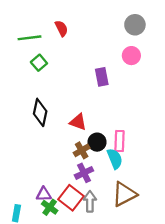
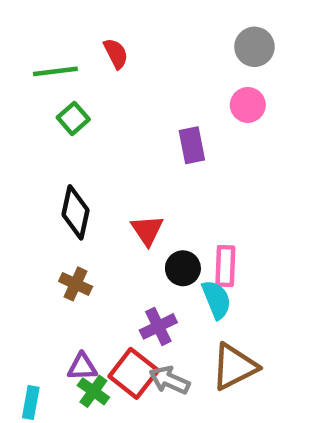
red triangle: (78, 122) -> (147, 230), turned 36
brown cross: (82, 150) -> (76, 284), moved, turned -35
gray arrow: (90, 201) -> (169, 380), turned -66

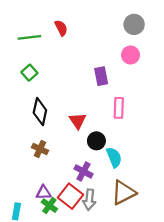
green square: (73, 118) -> (29, 73), moved
pink rectangle: (225, 266) -> (119, 108), moved
purple cross: (158, 326) -> (83, 171), turned -36
gray arrow: (169, 380) -> (89, 200), turned -108

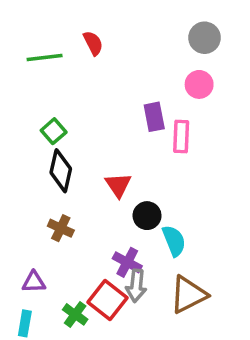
green square: (29, 73) -> (54, 131), moved
pink rectangle: (119, 108) -> (181, 137), moved
purple triangle: (43, 193) -> (34, 282), moved
gray arrow: (89, 200) -> (136, 286), moved

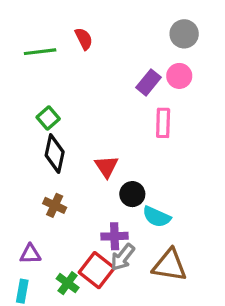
purple rectangle: (154, 117) -> (149, 82), moved, turned 50
cyan semicircle: (174, 241) -> (157, 217), turned 136
purple cross: (127, 262) -> (115, 236), turned -30
gray arrow: (136, 286) -> (123, 257), turned 32
brown triangle: (188, 295) -> (170, 265), turned 36

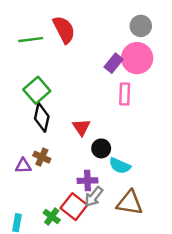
red semicircle: (84, 39) -> (64, 30), size x1.6
pink circle: (179, 76) -> (137, 58), size x1.6
green square: (48, 118) -> (37, 90), size x1.5
purple triangle: (30, 254) -> (23, 166), moved

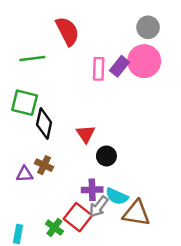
green line: (31, 40) -> (32, 58), moved
green square: (37, 90) -> (25, 103), moved, turned -35
pink rectangle: (125, 94) -> (99, 69), moved
cyan semicircle: (120, 166) -> (117, 196), moved

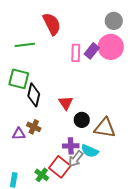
brown triangle: (136, 213) -> (105, 128), moved

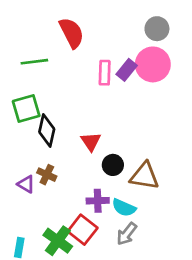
green square: (19, 79) -> (26, 108), turned -30
purple triangle: (19, 134) -> (26, 184), turned 32
gray arrow: (76, 159) -> (127, 234), moved
green cross: (42, 175) -> (58, 241), size x1.5

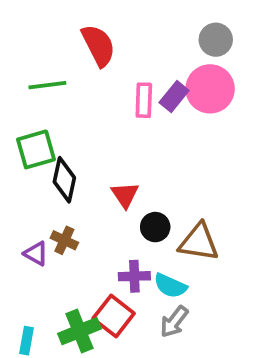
green cross: (58, 241) -> (79, 331), turned 32

